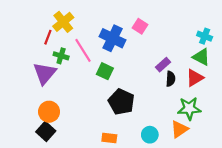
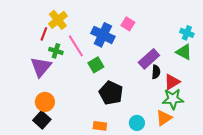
purple rectangle: (163, 65) -> (149, 59), size x1.5
green square: (105, 71) -> (96, 65), turned 35
red triangle: (195, 78) -> (172, 82), moved

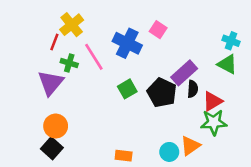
green square: (96, 65) -> (127, 89), moved
black pentagon: (111, 93) -> (162, 93), moved
orange triangle: (164, 118) -> (190, 146), moved

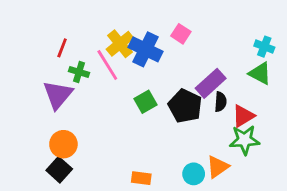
yellow cross: (72, 25) -> (120, 44), moved

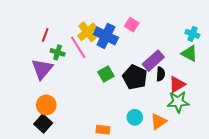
cyan circle: (194, 174) -> (135, 117), moved

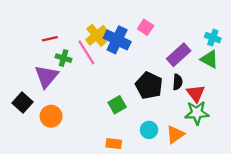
red line: (45, 35) -> (50, 39), turned 56
purple rectangle: (153, 61) -> (179, 55), moved
green square: (106, 74) -> (117, 105), moved
red triangle: (177, 84) -> (196, 93), turned -36
black square: (43, 123) -> (23, 103), moved

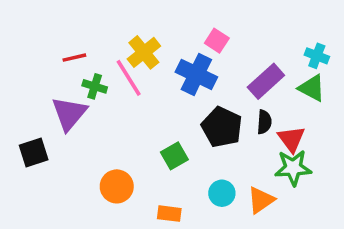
blue cross: (117, 40) -> (196, 74), moved
black square: (23, 103) -> (34, 153), turned 30
orange circle: (51, 116) -> (117, 186), moved

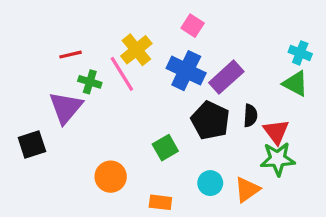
pink square: (217, 41) -> (193, 26), moved
purple rectangle: (266, 81) -> (226, 77), moved

